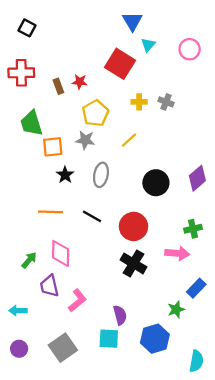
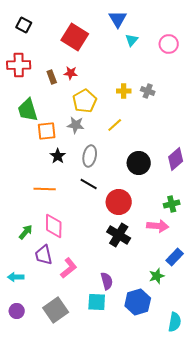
red square: (120, 64) -> (75, 37), moved
black line: (92, 216) -> (89, 184), moved

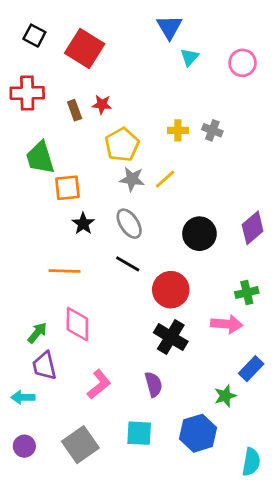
red square: (75, 37) -> (85, 49), moved
gray star: (76, 125) -> (132, 179), moved
gray ellipse: (90, 156) -> (129, 224), turned -45
purple trapezoid: (44, 255) -> (44, 366), moved
purple semicircle: (107, 281) -> (154, 384), moved

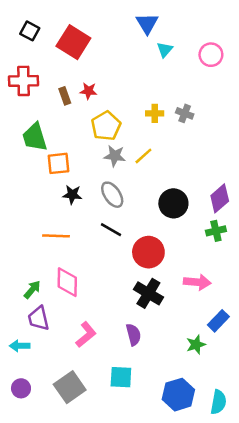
black star: (83, 224) -> (72, 195), turned -30
green cross: (247, 293) -> (216, 231), moved
blue hexagon: (198, 433) -> (178, 395), moved

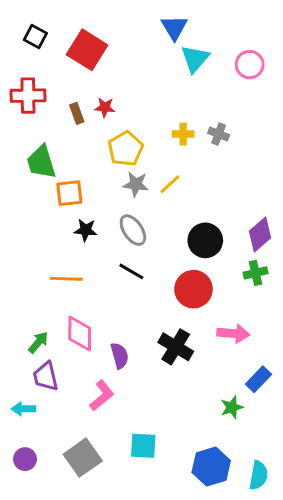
cyan triangle: (165, 50) -> (195, 59), size x1.5
red circle: (148, 252) -> (193, 289), moved
purple semicircle: (133, 335) -> (120, 356), moved

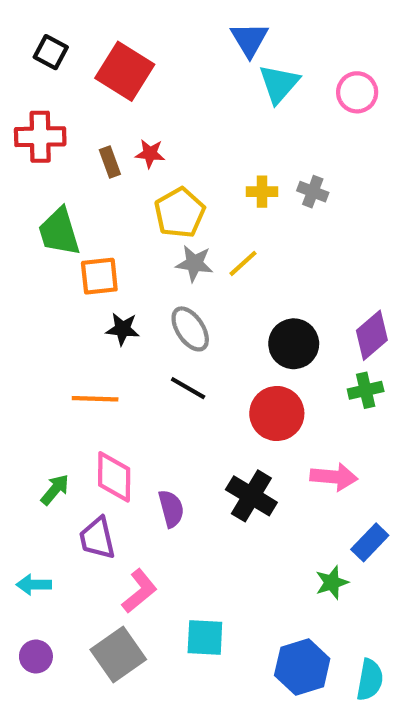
purple trapezoid: (46, 376) -> (97, 538), moved
pink L-shape: (102, 396) -> (139, 591), moved

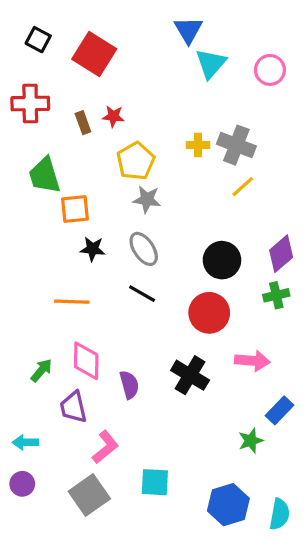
gray cross: (313, 192) -> (236, 145), size x1.6
yellow line: (243, 263) -> (243, 187), moved
purple circle: (36, 657) -> (22, 484), moved

